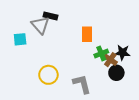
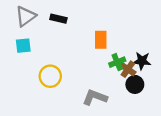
gray triangle: (40, 25) -> (26, 16), moved, turned 36
yellow circle: (48, 75) -> (50, 76), moved
gray L-shape: (82, 84) -> (95, 97), turned -55

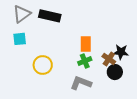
black rectangle: (58, 19) -> (50, 16), size x1.5
orange rectangle: (101, 40) -> (86, 44), moved
green cross: (117, 62) -> (85, 61), moved

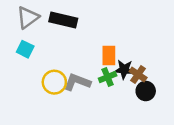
cyan square: (20, 39) -> (25, 49), turned 32
black star: (121, 52) -> (124, 69), moved
gray L-shape: (81, 83) -> (77, 82), moved

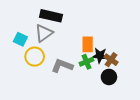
gray triangle: (28, 17) -> (44, 33), moved
yellow circle: (54, 82) -> (35, 57), moved
black circle: (146, 91) -> (109, 77), moved

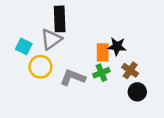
black rectangle: (51, 16) -> (60, 19), turned 75
black star: (100, 56) -> (117, 46), moved
black circle: (109, 77) -> (137, 92), moved

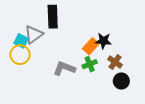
gray triangle: (51, 39) -> (34, 35), moved
orange rectangle: (103, 52) -> (91, 46), turned 42
yellow circle: (40, 67) -> (20, 55), moved

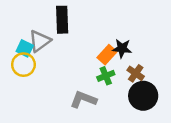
gray L-shape: (64, 68) -> (83, 99), moved
black circle: (121, 81) -> (143, 96), size x1.5

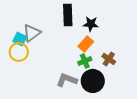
black rectangle: (62, 20) -> (68, 15), moved
black star: (122, 48) -> (91, 24), moved
black circle: (143, 96) -> (93, 81), moved

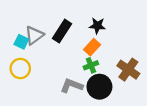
black rectangle: (68, 15) -> (62, 31), moved, turned 35
yellow circle: (19, 52) -> (20, 68), moved
brown cross: (109, 59) -> (128, 70), moved, size x1.5

